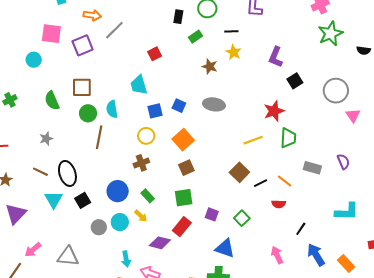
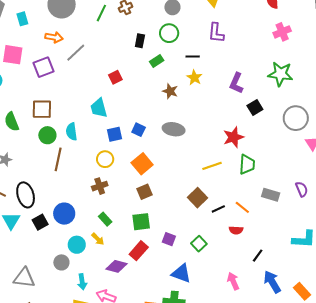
green star: (330, 34) -> (280, 74), moved, turned 30
blue circle: (118, 191) -> (64, 214), moved
gray circle: (99, 227) -> (61, 262), moved

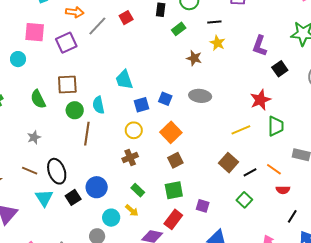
red square: (115, 77) -> (126, 18), moved
red semicircle: (236, 230) -> (283, 190), moved
green square: (199, 244) -> (244, 200), moved

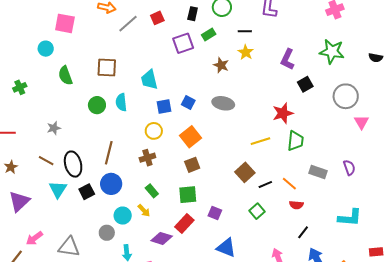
purple square: (66, 43) -> (183, 43), moved
brown square: (67, 85) -> (107, 68), moved
green semicircle: (38, 99) -> (65, 76), moved
brown line: (87, 134) -> (109, 153), moved

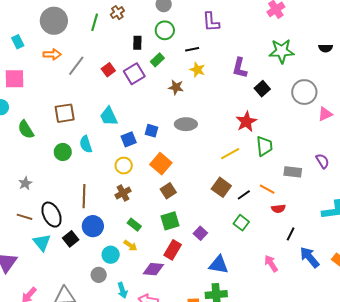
red square: (157, 18) -> (108, 70), moved
pink triangle: (361, 122) -> (325, 114), turned 49
purple square: (215, 213) -> (200, 233), turned 32

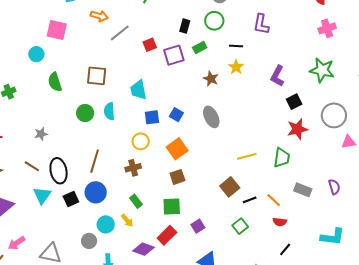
red star: (246, 122) -> (297, 129), moved
gray ellipse: (186, 124) -> (211, 117), turned 50

